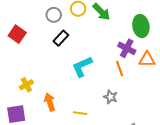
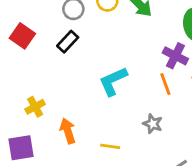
black rectangle: (61, 38) -> (68, 42), moved

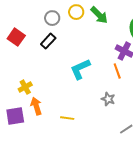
orange arrow: (68, 131) -> (36, 106), moved
yellow line: (110, 146) -> (67, 118), moved

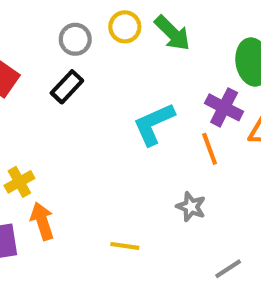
cyan L-shape: (80, 69) -> (154, 124), moved
yellow line: (67, 118) -> (125, 246), moved

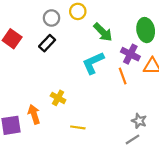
green arrow: (172, 33) -> (103, 32), moved
yellow cross: (19, 182) -> (58, 98), moved, turned -32
gray star: (191, 207) -> (139, 121), moved

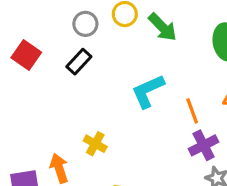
green arrow: (103, 32) -> (163, 27), moved
purple cross: (130, 54) -> (204, 145), moved, turned 36

